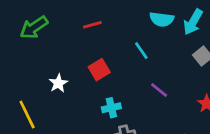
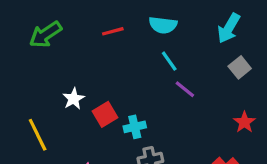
cyan semicircle: (162, 19) -> (163, 25), moved
red square: (99, 70) -> (105, 114), moved
purple line: (159, 90) -> (185, 89), moved

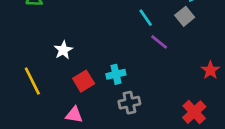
gray square: (240, 67) -> (185, 16), moved
red square: (105, 114) -> (84, 81), moved

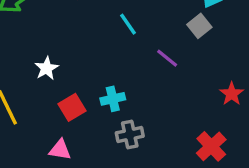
cyan line: (146, 18) -> (128, 24), moved

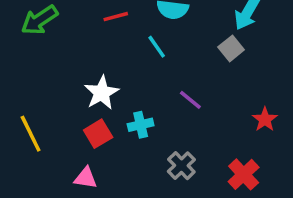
purple line: (167, 58) -> (190, 100), moved
white star: (47, 68) -> (102, 93), moved, size x1.4
gray cross: (130, 135) -> (181, 166), moved, turned -32

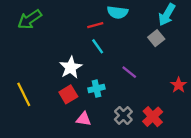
red line: (116, 17) -> (95, 25), moved
cyan line: (157, 47) -> (98, 46), moved
red cross: (244, 174) -> (153, 117), moved
pink triangle: (86, 178) -> (84, 119), moved

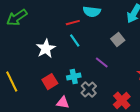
gray square: (156, 38) -> (118, 40), moved
white star: (71, 67) -> (46, 49), moved
gray cross: (123, 115) -> (89, 90), moved

